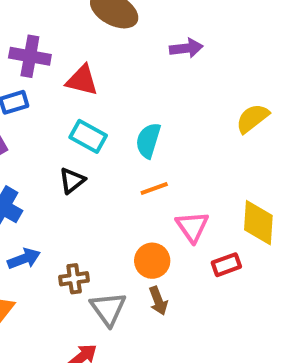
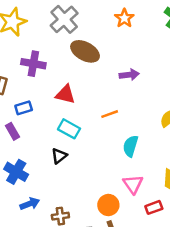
purple cross: (30, 56) -> (33, 64), moved
cyan semicircle: (148, 140) -> (130, 146), moved
orange line: (154, 189) -> (110, 114), moved

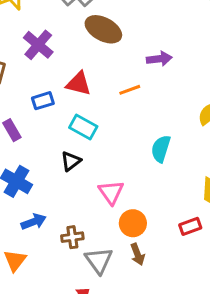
purple cross: (33, 64) -> (38, 45), turned 30
blue rectangle: (24, 108) -> (43, 101), moved
orange line: (110, 114) -> (130, 90), moved
pink triangle: (133, 184) -> (111, 192), moved

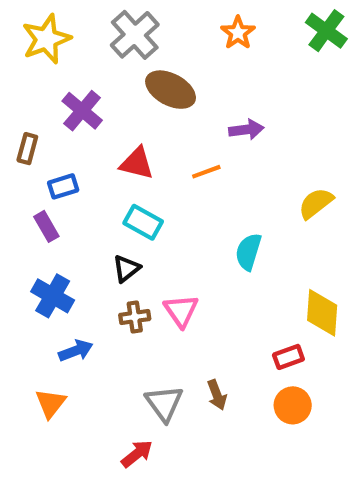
blue rectangle: (43, 101) -> (63, 186), moved
orange circle: (133, 223) -> (293, 405), moved
brown cross: (72, 237) -> (135, 317), moved

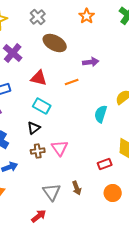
gray cross: (135, 35) -> (38, 17), size x0.7
cyan semicircle: (248, 252) -> (101, 114), moved
red rectangle: (288, 357) -> (105, 164), moved

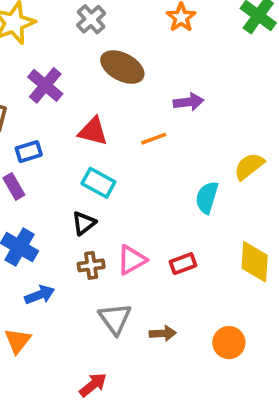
pink triangle: (60, 148) -> (132, 260), turned 36
red rectangle: (105, 164) -> (183, 264), moved
brown arrow: (77, 188) -> (163, 333), turned -72
gray triangle: (52, 192) -> (115, 319), moved

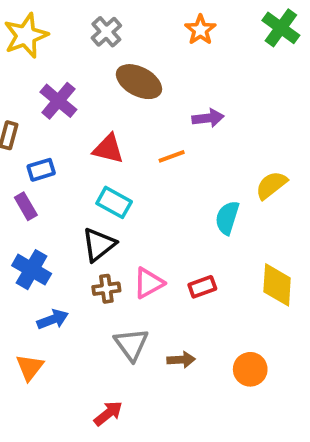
black triangle: (84, 223) -> (99, 245), size x1.4

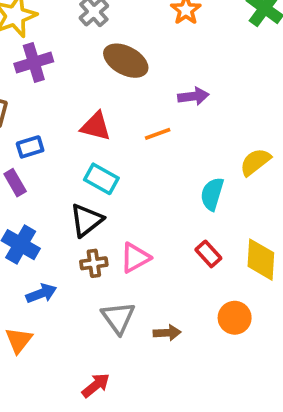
purple cross: (58, 101) -> (34, 63), moved, turned 33
red rectangle: (202, 287) -> (208, 254), moved, turned 68
orange circle: (250, 369) -> (235, 318), moved

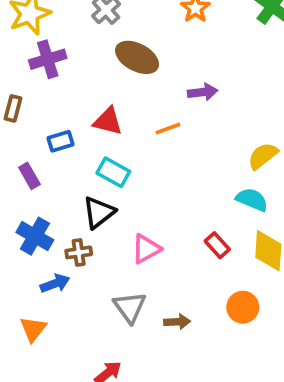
blue rectangle: (30, 147) -> (60, 141), moved
cyan semicircle: (212, 194) -> (252, 200), moved, turned 96
brown cross: (94, 263) -> (79, 252), moved

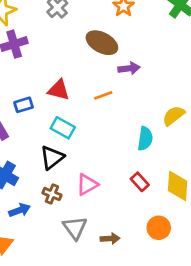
brown ellipse: (137, 57) -> (102, 43), moved
cyan semicircle: (252, 200) -> (145, 139), moved, turned 75
brown cross: (79, 252) -> (52, 194), moved, turned 30

